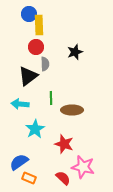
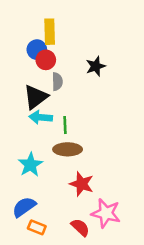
blue circle: (29, 14) -> (37, 50), moved
cyan arrow: (20, 104) -> (41, 117), moved
brown ellipse: (72, 110) -> (68, 149), moved
cyan star: (35, 129) -> (30, 165), moved

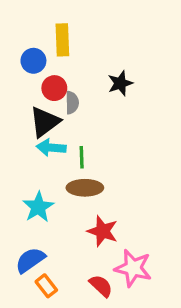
blue circle: (37, 50) -> (33, 61), moved
red circle: (46, 60) -> (54, 88), moved
orange rectangle: (37, 227) -> (46, 286), turned 30

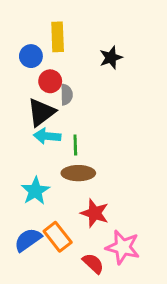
black star: (120, 83) -> (111, 58), moved
orange rectangle: (46, 286) -> (58, 237), moved, size x1.4

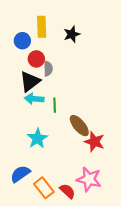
black star: (111, 58) -> (72, 34), moved
brown ellipse: (78, 173) -> (79, 126), moved, turned 50
cyan star: (35, 191) -> (37, 138), moved
red star: (95, 213) -> (94, 142), moved
orange rectangle: (58, 237) -> (44, 188), moved

